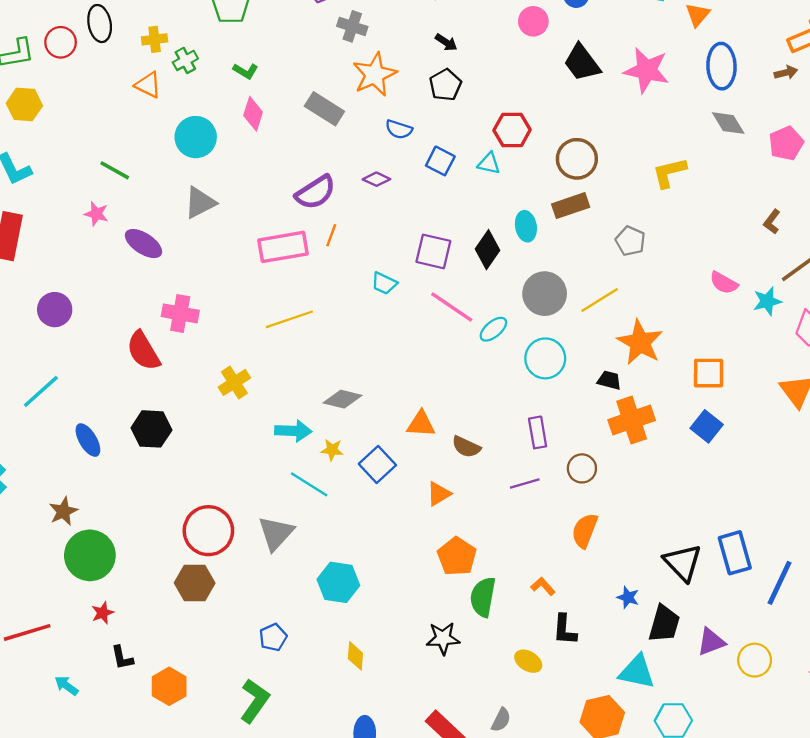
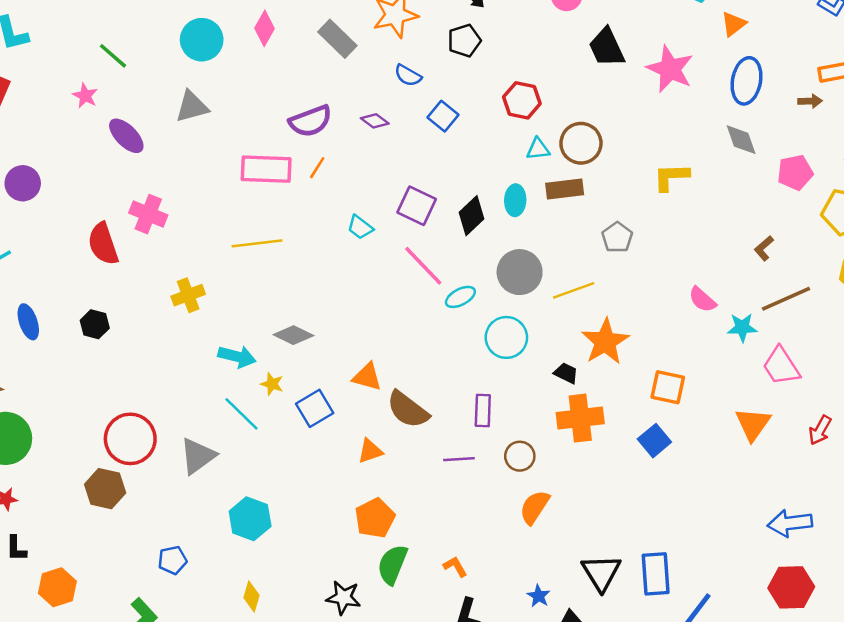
cyan triangle: (489, 163) -> (538, 149), moved, turned -30
black hexagon: (151, 429) -> (95, 324), size x0.7
brown semicircle: (466, 447) -> (408, 410), size x1.5
orange semicircle: (585, 531) -> (535, 507), moved

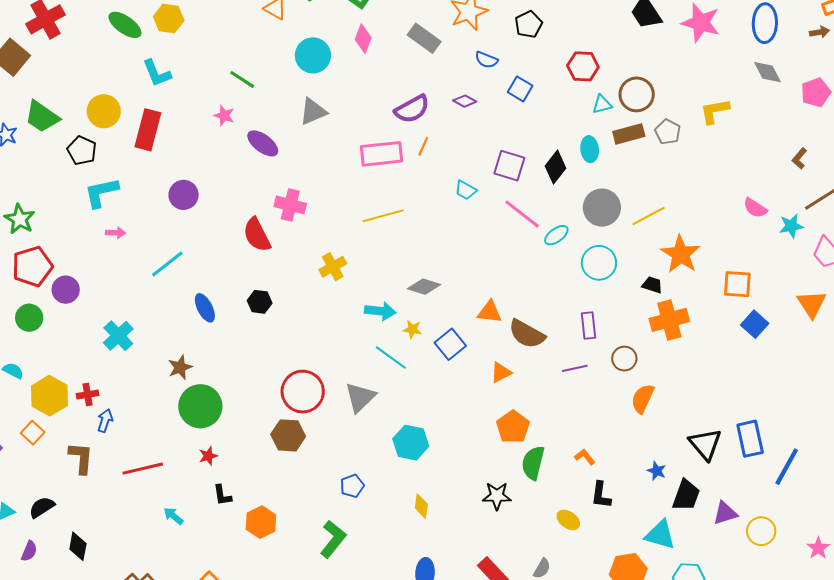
gray pentagon: (617, 237) -> (668, 132), moved
blue square: (654, 441) -> (755, 324), moved

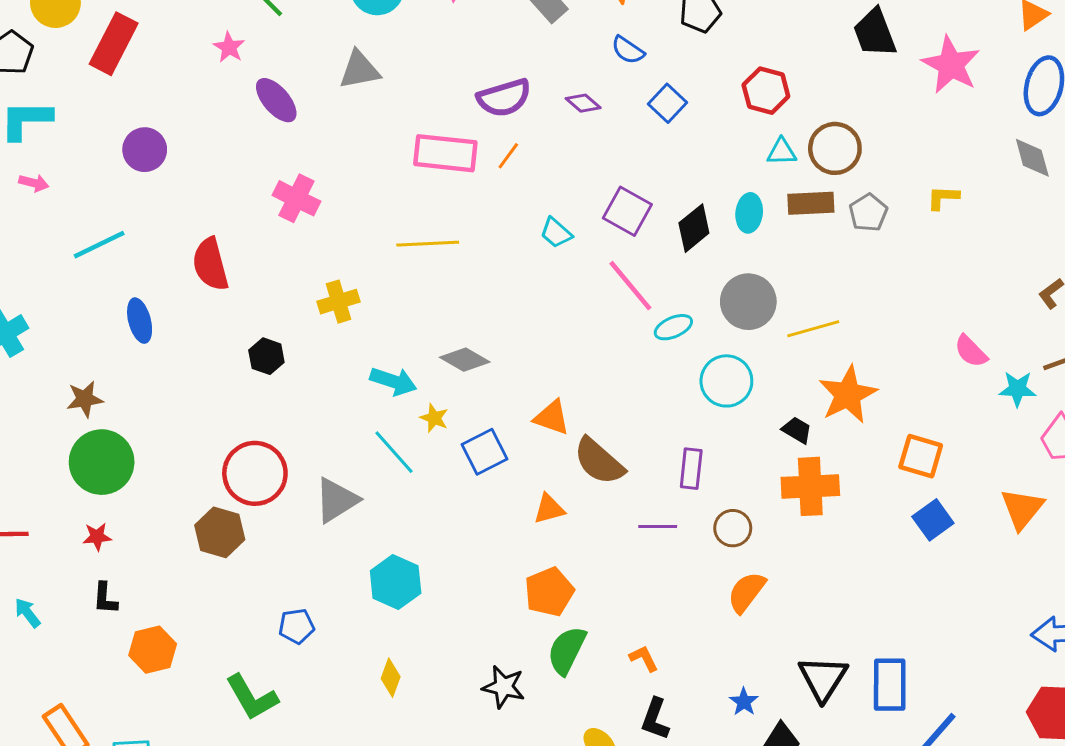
yellow L-shape: (715, 111) -> (943, 198), size x0.7
red semicircle: (257, 235) -> (210, 264), moved
black hexagon: (260, 302) -> (266, 356), moved
green L-shape: (333, 539) -> (252, 697), turned 99

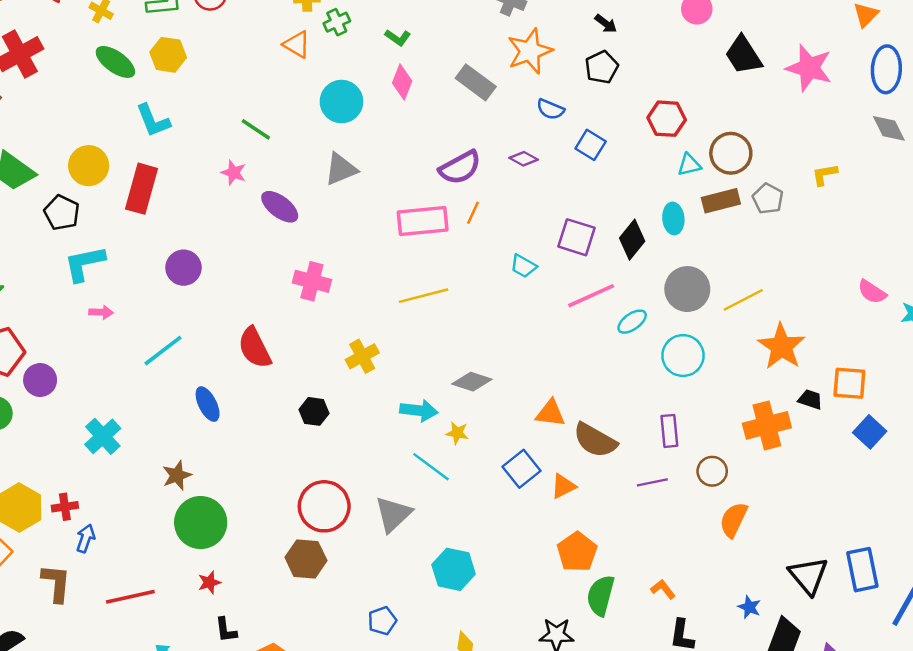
pink line: (630, 286) -> (591, 296), turned -63
black trapezoid: (797, 430) -> (810, 399), moved
blue square: (484, 452) -> (522, 469), moved

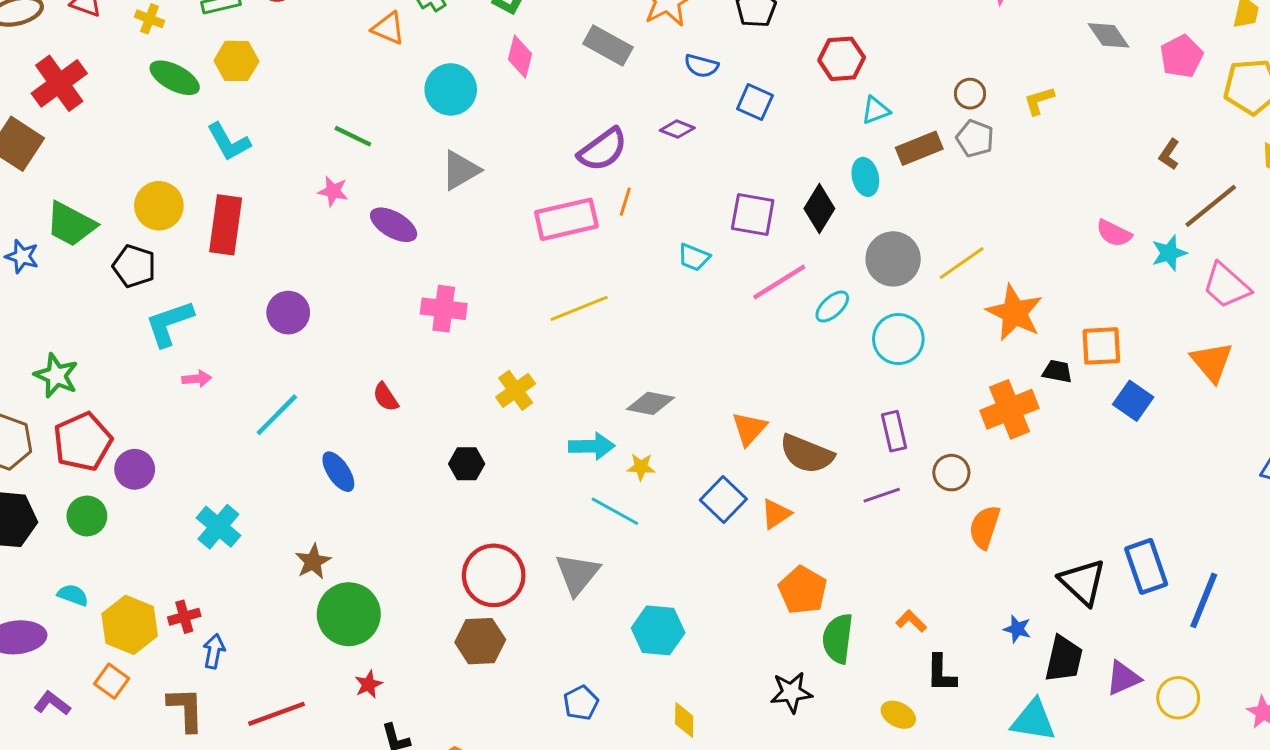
brown circle: (731, 153) -> (970, 94), moved, size x0.6
red semicircle: (255, 348) -> (386, 397), size x0.6
orange triangle: (550, 413) -> (749, 429), turned -48

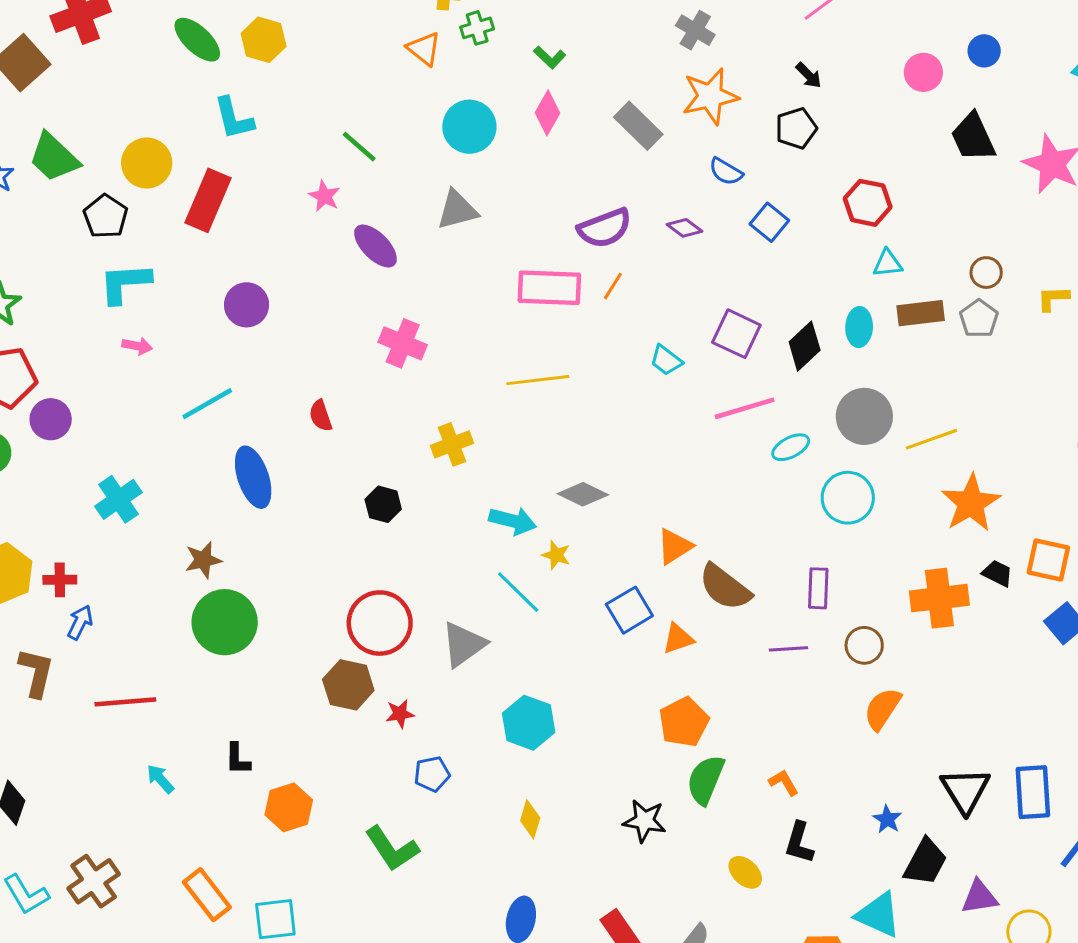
blue ellipse: (338, 472) -> (253, 477), size x1.4
red star: (369, 684) -> (400, 714), moved

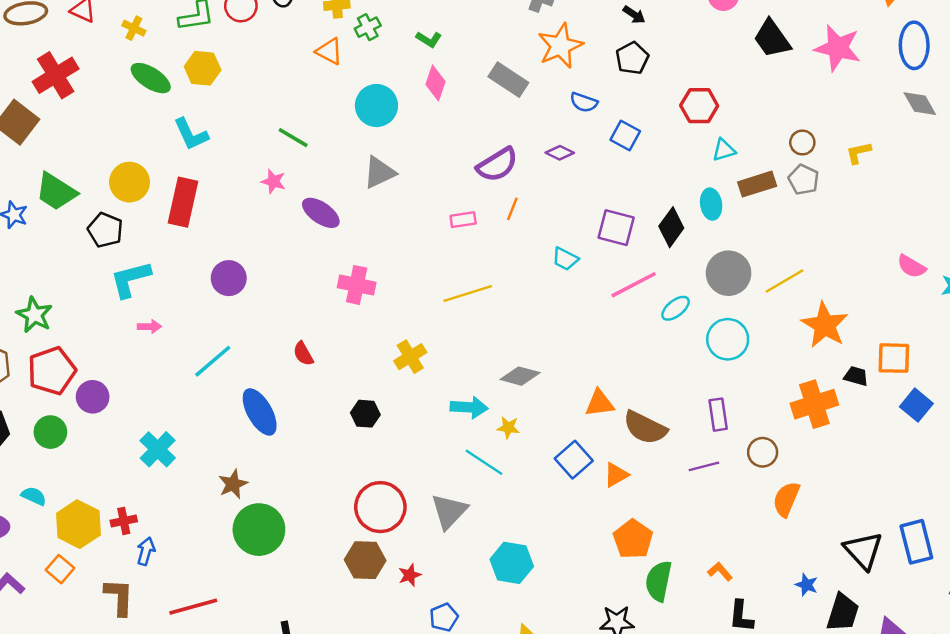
pink rectangle: (549, 288) -> (463, 220), size x0.5
orange triangle: (675, 546) -> (599, 403), turned 36

